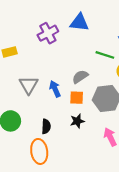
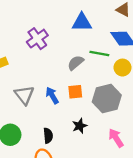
blue triangle: (79, 22) -> (82, 22), moved
gray semicircle: (80, 77) -> (76, 63), moved
orange square: (77, 98) -> (75, 92), moved

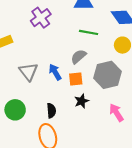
green line: (99, 53) -> (89, 32), moved
gray semicircle: (76, 63) -> (79, 57), moved
orange square: (75, 92) -> (76, 79), moved

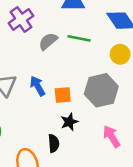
gray semicircle: (79, 57) -> (48, 41), moved
black semicircle: (51, 111) -> (54, 143), moved

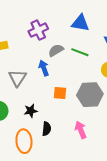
blue arrow: (38, 86) -> (44, 68), moved
black star: (69, 122) -> (31, 111), moved
pink arrow: (112, 136) -> (81, 130), moved

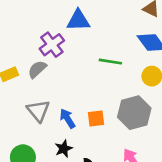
blue triangle: (80, 23) -> (78, 20), moved
gray semicircle: (56, 50) -> (37, 69), moved
blue arrow: (44, 68) -> (67, 118), moved

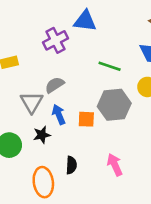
gray semicircle: (37, 69) -> (55, 85), moved
gray hexagon: (134, 113) -> (114, 105), moved
black star: (64, 149) -> (42, 135), moved

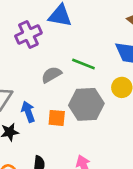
gray semicircle: (55, 85) -> (51, 75), moved

